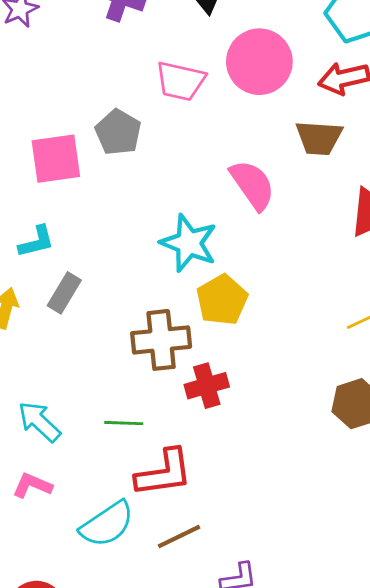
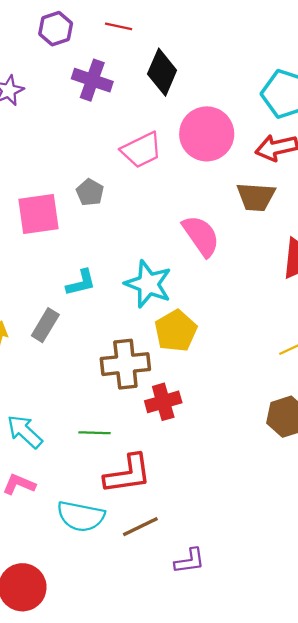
pink trapezoid: (180, 81) -> (141, 150), turned -39
gray pentagon: (118, 132) -> (90, 192), size x0.7
cyan L-shape: (36, 242) -> (81, 283), moved
cyan semicircle: (107, 524) -> (81, 516), turned 45

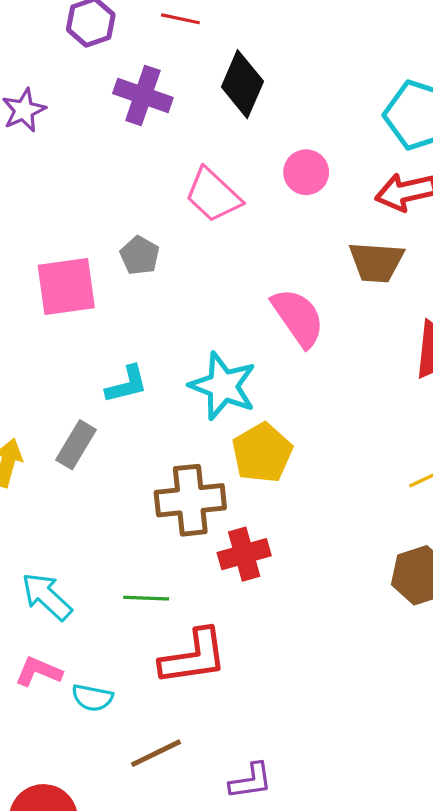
pink circle: (207, 134) -> (306, 172), size x0.6
pink trapezoid: (141, 150) -> (213, 195), turned 69
cyan semicircle: (81, 516) -> (92, 698), moved, size x0.6
brown line: (140, 527) -> (156, 753), moved
purple L-shape: (190, 561) -> (251, 781), moved

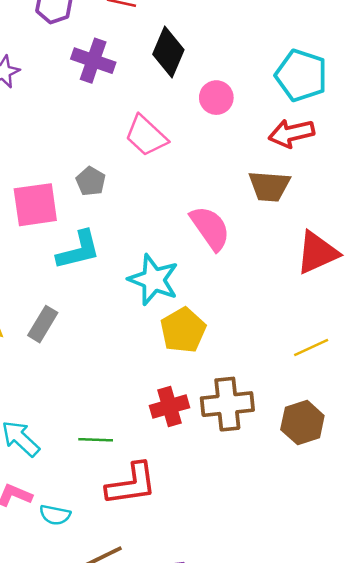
pink circle: (306, 172) -> (216, 98), moved
cyan L-shape: (127, 384) -> (78, 250), moved, size x1.4
brown cross: (190, 500) -> (227, 404), moved

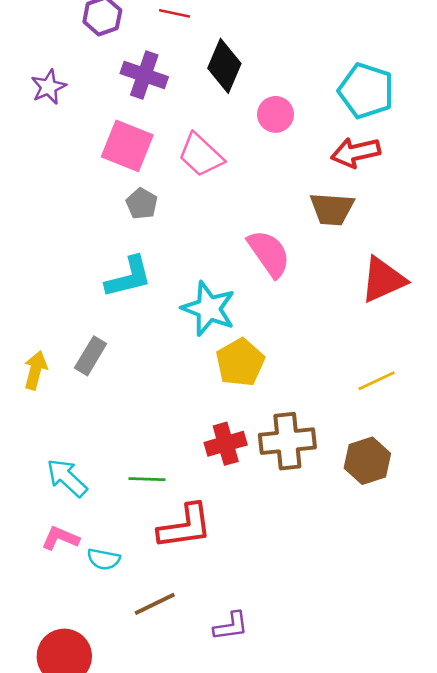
pink square: (35, 205) -> (127, 146), moved, turned 30

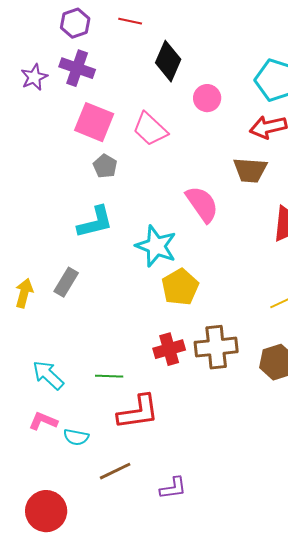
purple cross: (144, 75) -> (77, 68), moved

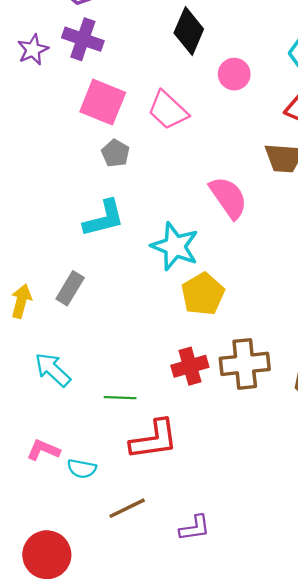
cyan arrow: (48, 375) -> (53, 370), moved

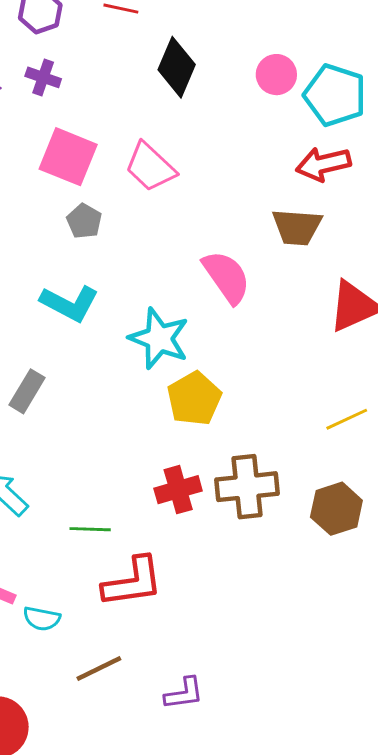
purple cross: (83, 39) -> (43, 77), size x0.7
pink circle: (234, 74) -> (276, 75), moved
cyan L-shape: (104, 218) -> (70, 303), turned 42

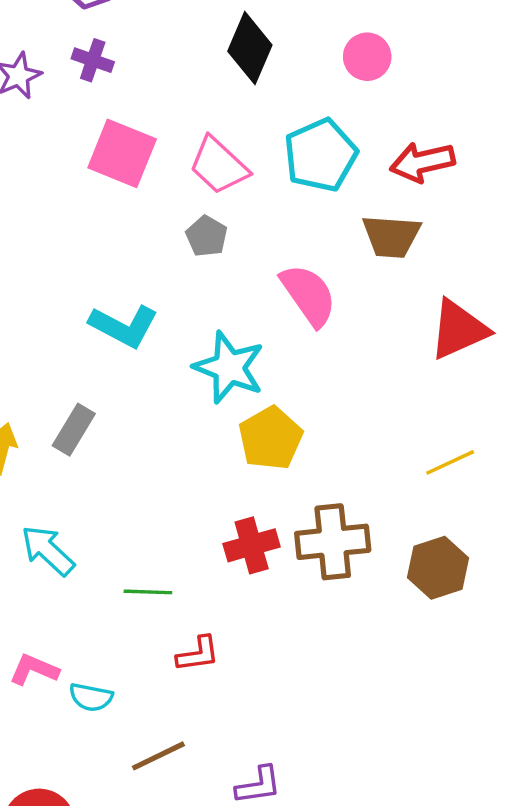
cyan pentagon: (335, 95) -> (321, 155), moved, turned 30
gray pentagon: (84, 221) -> (207, 236), moved
red L-shape: (133, 582) -> (198, 654), size x0.6

